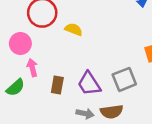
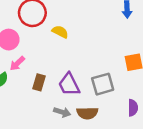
pink arrow: (32, 68) -> (17, 63), turned -126

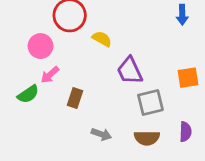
purple trapezoid: (69, 84) -> (130, 71), moved
brown semicircle: (87, 113) -> (147, 138), moved

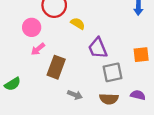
green semicircle: (28, 94) -> (13, 84), moved
brown rectangle: (75, 98) -> (56, 67), size x1.5
purple semicircle: (185, 132) -> (138, 95), turned -80

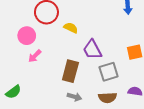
brown rectangle: (56, 67) -> (70, 71), moved

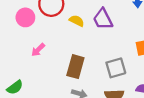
pink circle: (27, 36) -> (25, 17), moved
purple trapezoid: (92, 50) -> (103, 19), moved

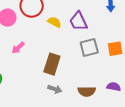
gray square: (116, 68) -> (89, 47), moved

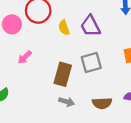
yellow semicircle: (54, 22) -> (64, 28), turned -136
gray square: (89, 47) -> (91, 62), moved

